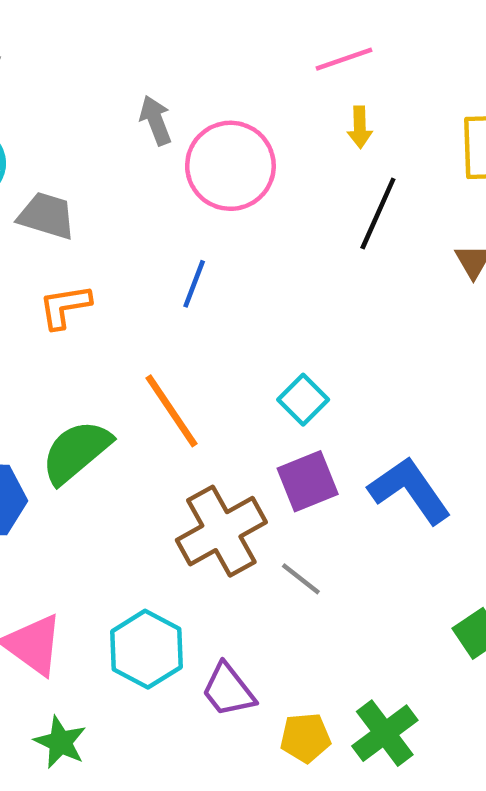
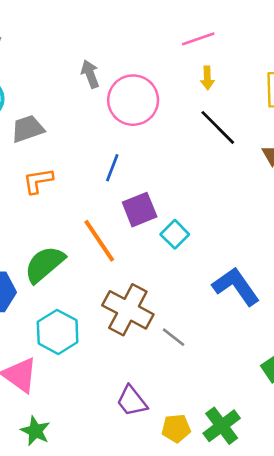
black line: (378, 213) -> (218, 127), turned -69
gray trapezoid: (47, 216) -> (28, 129), turned -36
purple square: (308, 481) -> (140, 210), moved
brown cross: (221, 531) -> (128, 310), turned -33
cyan hexagon: (147, 649) -> (58, 332), moved

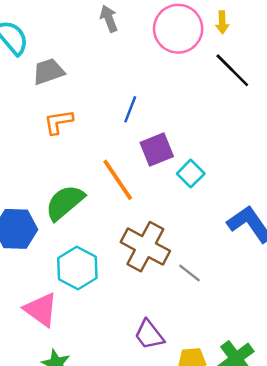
pink circle: (133, 100) -> (178, 29), moved

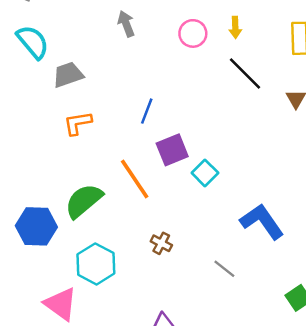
pink circle: (178, 29) -> (193, 33), size x0.6
brown cross: (145, 247) -> (161, 243), size x0.5
gray line: (189, 273) -> (224, 269), moved

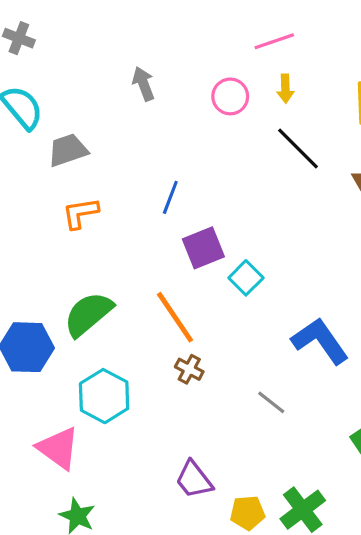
orange line: (135, 179) -> (175, 317), moved

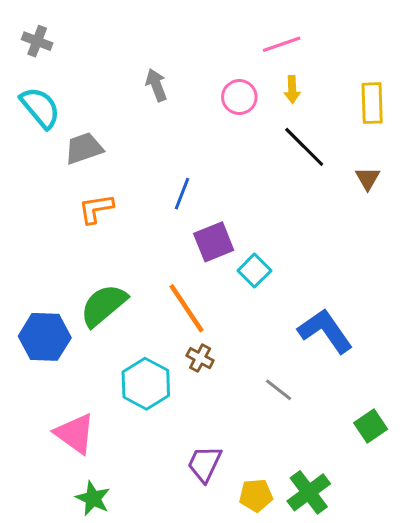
cyan hexagon: (104, 396) -> (146, 384), moved
purple trapezoid: (194, 480) -> (205, 464), turned 63

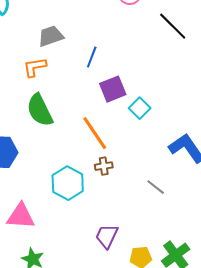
gray trapezoid: (84, 148) -> (51, 36), moved
green semicircle: (104, 305) -> (40, 110), moved, turned -76
brown cross: (200, 358) -> (104, 166), turned -36
pink triangle: (75, 434) -> (21, 216), turned -32

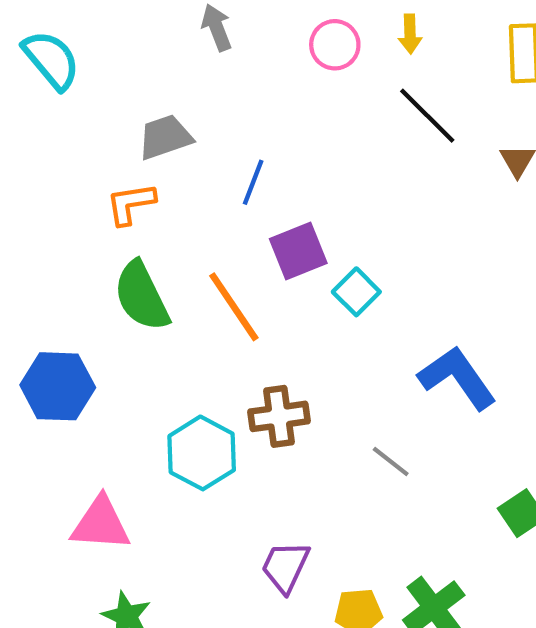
orange line: (95, 133) -> (234, 307), moved
brown cross: (104, 166) -> (279, 416), size x1.5

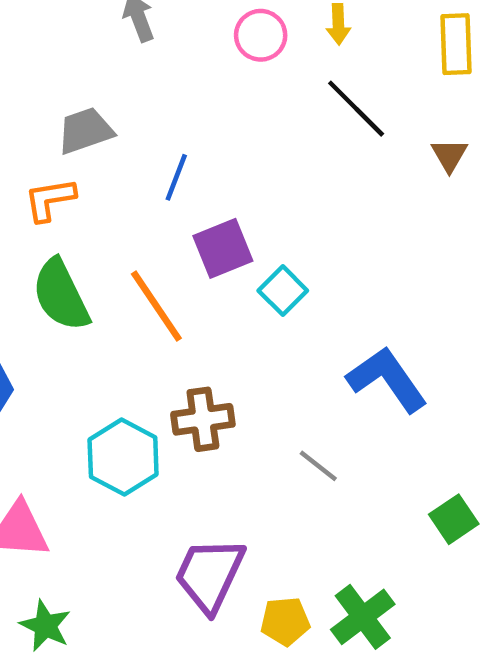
purple trapezoid: (285, 567) -> (210, 575), size x1.4

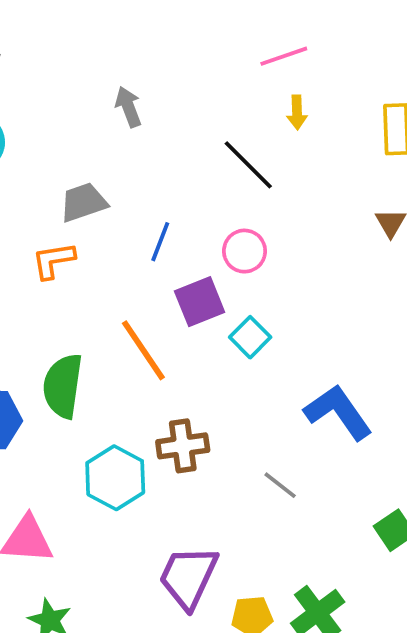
pink circle: (261, 35) -> (245, 251), moved
black line: (356, 109) -> (248, 165), moved
green semicircle: (61, 295) -> (63, 386), moved, turned 34

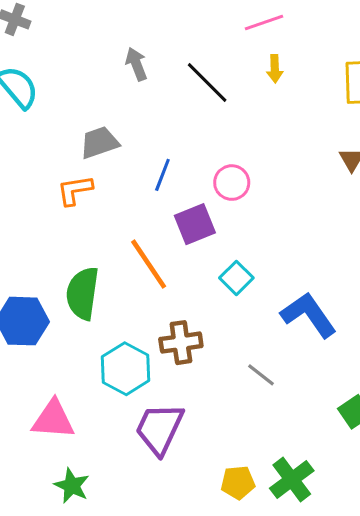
black line: (248, 165) -> (207, 83), moved
cyan square: (250, 337) -> (236, 278), moved
purple trapezoid: (188, 577) -> (159, 429), moved

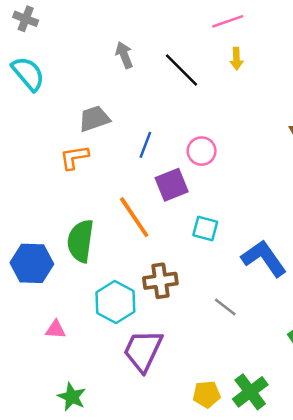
cyan square: (236, 278) -> (205, 228), turned -30
pink triangle: (53, 419) -> (56, 329), moved, size x0.6

